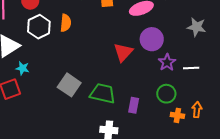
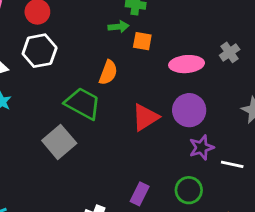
orange semicircle: (66, 23) -> (108, 72), moved
green trapezoid: (103, 93) -> (83, 103), moved

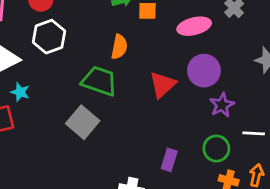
white line: (232, 164) -> (254, 133), moved

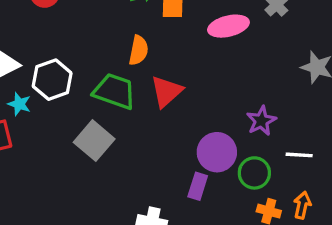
white hexagon: (49, 37) -> (52, 80), moved
purple circle: (204, 71) -> (217, 152), moved
red triangle: (162, 85) -> (167, 92), moved

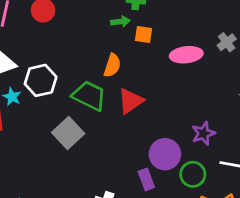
purple rectangle: (198, 186) -> (146, 179), turned -45

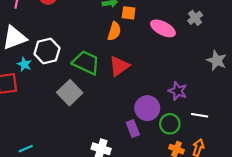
pink ellipse: (186, 55) -> (163, 28), turned 35
orange semicircle: (112, 65) -> (114, 31), moved
purple star: (203, 133) -> (178, 91), turned -30

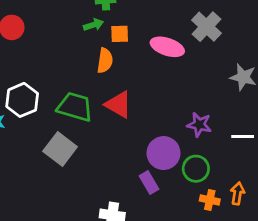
gray cross: (195, 18) -> (207, 27), size x1.5
red triangle: (119, 66) -> (118, 105), turned -45
white line: (200, 115) -> (243, 137), moved

